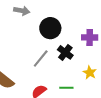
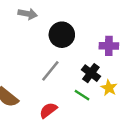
black cross: (65, 52) -> (91, 73), moved
green line: (66, 88) -> (82, 95), moved, turned 32

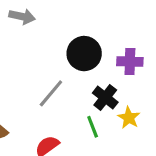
black circle: (62, 35) -> (84, 54), moved
green line: (82, 95) -> (93, 127), turned 35

